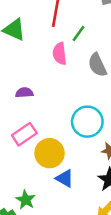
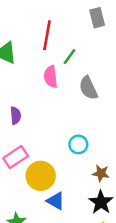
purple semicircle: (24, 93) -> (16, 116), turned 90
cyan circle: (87, 122) -> (78, 144), size x0.6

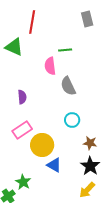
red line: (47, 35) -> (32, 22), moved
green line: (70, 57) -> (65, 50), turned 48
gray semicircle: (88, 88) -> (68, 86), moved

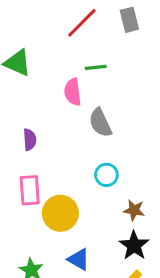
red line: (32, 22) -> (82, 23), moved, turned 35
pink rectangle: (22, 130) -> (30, 190), turned -60
blue triangle: (54, 165) -> (79, 259), moved

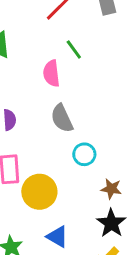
green line: (96, 67) -> (74, 49), turned 60
gray semicircle: (100, 123) -> (62, 118), moved

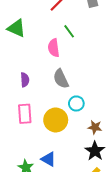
yellow circle: (39, 192) -> (56, 120), moved
blue triangle: (57, 237) -> (48, 159), moved

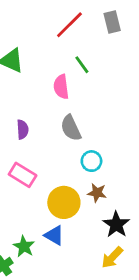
pink rectangle: (25, 114) -> (23, 175), turned -54
yellow circle: (56, 120) -> (64, 202), moved
brown star: (95, 127) -> (97, 193), moved

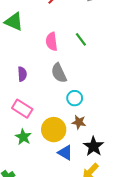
green line: (82, 65) -> (81, 39), moved
blue triangle: (54, 235) -> (65, 153), moved
green star: (24, 247) -> (23, 137), moved

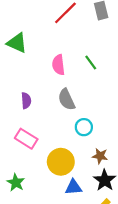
brown star: (79, 122) -> (100, 156), moved
green star: (23, 137) -> (16, 183), moved
blue triangle: (65, 153) -> (73, 187), turned -35

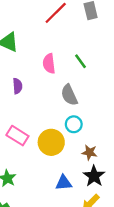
gray semicircle: (67, 99) -> (69, 95), moved
purple semicircle: (26, 101) -> (17, 86), moved
yellow circle: (61, 162) -> (51, 142), moved

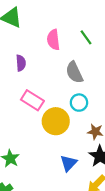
pink rectangle: (17, 136) -> (32, 100), moved
blue triangle: (64, 183) -> (69, 163), turned -42

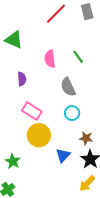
yellow circle: (56, 121) -> (39, 135), moved
blue triangle: (69, 163) -> (63, 155), moved

